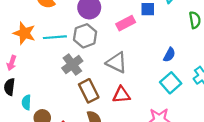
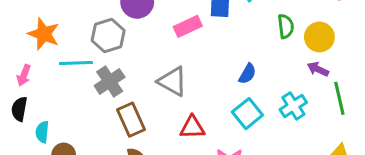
gray hexagon: (85, 36) -> (108, 35), moved
cyan line: (55, 37) -> (76, 63), moved
red triangle: (121, 95) -> (192, 127), moved

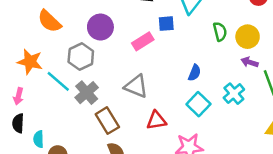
cyan line: (76, 63) -> (58, 81), turned 50

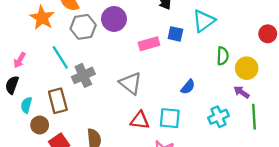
gray hexagon: (81, 56) -> (83, 27), moved
orange star: (30, 62) -> (42, 18), moved
cyan square: (198, 104) -> (170, 118), moved, turned 35
brown rectangle: (107, 121) -> (58, 101), moved

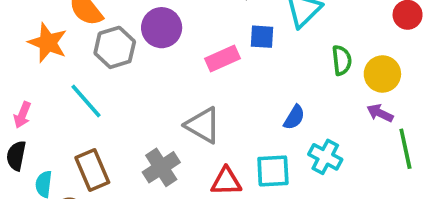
gray cross: (83, 75) -> (161, 167), moved
cyan cross: (218, 117) -> (325, 157), moved, turned -30

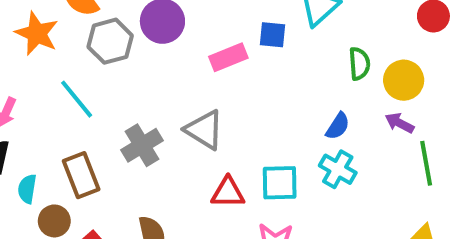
blue semicircle: (294, 117) -> (338, 126), moved
gray cross: (161, 167) -> (142, 145), moved

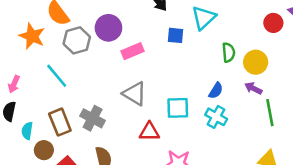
pink rectangle: (228, 57) -> (133, 51), moved
gray cross: (142, 145) -> (93, 118), moved, turned -30
cyan square: (280, 183) -> (178, 108), moved

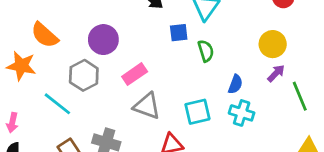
gray hexagon: (77, 40) -> (84, 75), moved
pink rectangle: (133, 51) -> (135, 74), moved
green semicircle: (229, 52) -> (206, 51), moved
purple arrow: (253, 88) -> (276, 73), turned 119

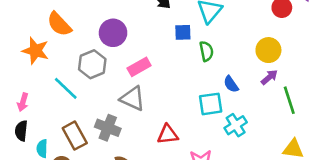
blue semicircle: (235, 84) -> (231, 84), turned 120
gray triangle: (147, 106) -> (133, 99), moved
cyan square: (197, 112) -> (211, 104), moved
cyan cross: (242, 113) -> (236, 125), moved, turned 35

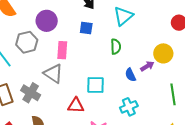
blue square: (183, 32) -> (86, 28), moved
pink rectangle: (139, 67) -> (62, 50), turned -66
purple arrow: (269, 77) -> (147, 66), moved
cyan square: (211, 104) -> (96, 85), moved

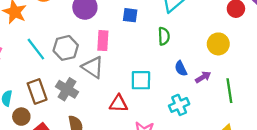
gray hexagon: (27, 42) -> (66, 48), moved
purple arrow: (147, 66) -> (203, 77), moved

